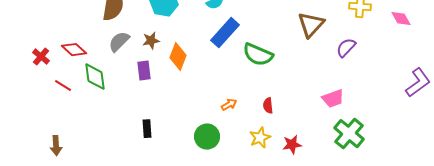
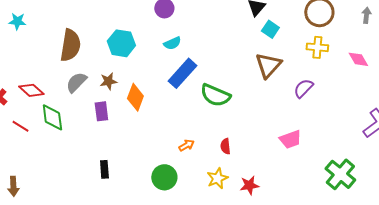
green cross: (349, 134) -> (340, 174), moved

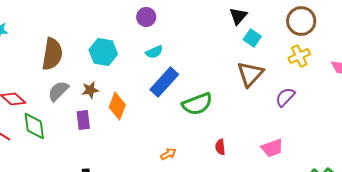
yellow cross: (317, 47) -> (299, 56), turned -30
green semicircle: (215, 95) -> (197, 104), turned -44
red semicircle: (225, 146) -> (220, 147), moved

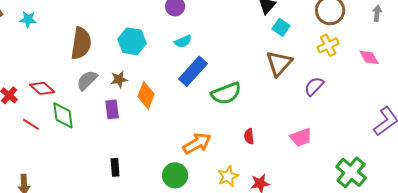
orange arrow: (168, 154) -> (197, 143), size x1.8

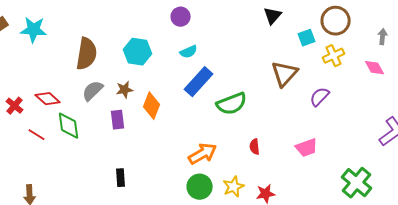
gray arrow: (377, 13) -> (383, 37), moved
cyan star: (28, 19) -> (34, 30), size x1.5
cyan square: (281, 27) -> (307, 38), moved, turned 36
green circle: (175, 175) -> (200, 187), moved

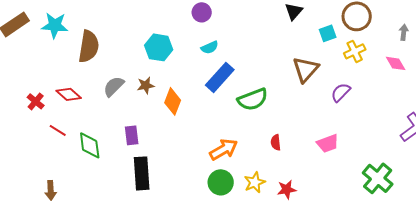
brown semicircle: (87, 54) -> (89, 46), moved
purple rectangle: (118, 120) -> (132, 135), moved
green diamond: (69, 126) -> (90, 145), moved
black rectangle: (121, 178) -> (142, 173), size x1.8

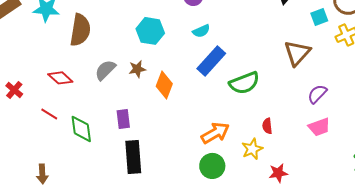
purple semicircle: (341, 92) -> (317, 94), moved
red cross: (36, 101) -> (14, 90), moved
yellow star: (255, 182) -> (252, 149), moved

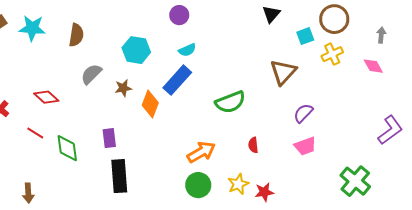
brown semicircle: (80, 30) -> (76, 35), moved, size x0.7
blue rectangle: (211, 61) -> (177, 80), moved
gray semicircle: (105, 70) -> (91, 74), moved
yellow star: (252, 149) -> (238, 184), moved

